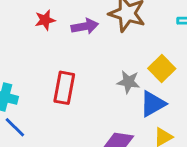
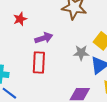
purple arrow: (85, 26) -> (44, 38), moved

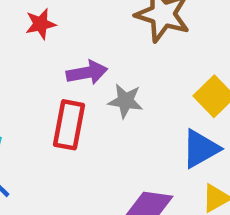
gray star: (81, 53) -> (125, 101), moved

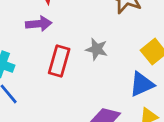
purple arrow: (87, 73) -> (39, 24), moved

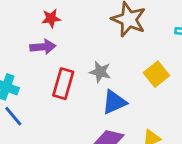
blue triangle: (142, 84) -> (114, 102), moved

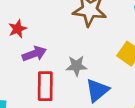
purple arrow: (43, 47) -> (34, 54), moved

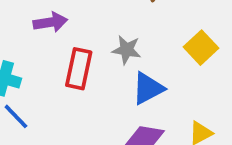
purple arrow: (34, 54) -> (50, 22), moved

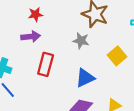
gray star: (127, 50) -> (81, 41), moved

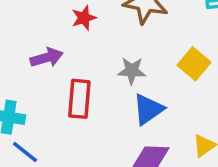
red star: (36, 14) -> (84, 18), moved
gray star: (81, 41) -> (132, 71), moved

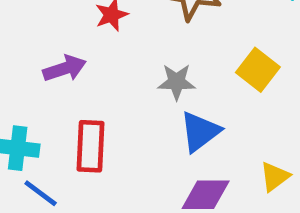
red rectangle: (79, 99) -> (90, 146), moved

